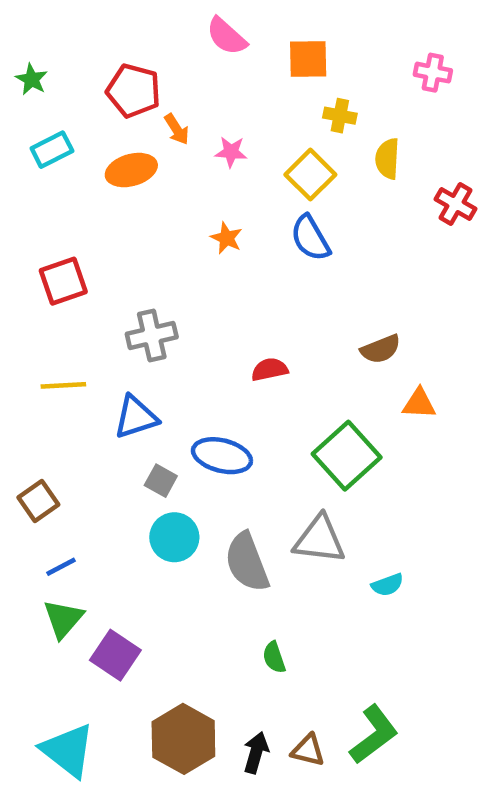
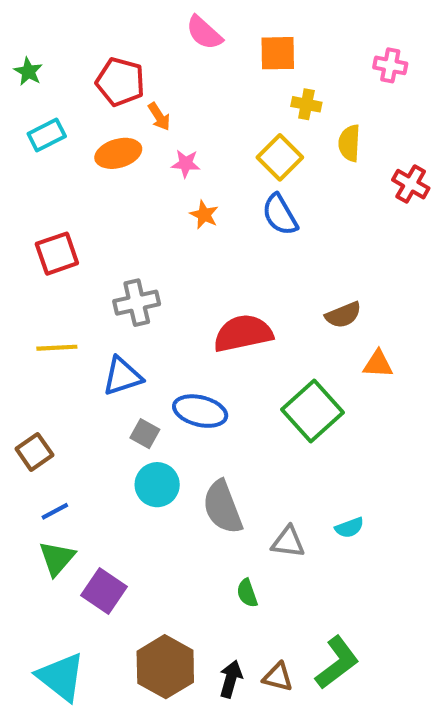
pink star: (231, 152) -> (186, 164), moved
red semicircle: (270, 369) -> (243, 333), size x1.8
gray triangle: (319, 540) -> (288, 542), moved, size x0.7

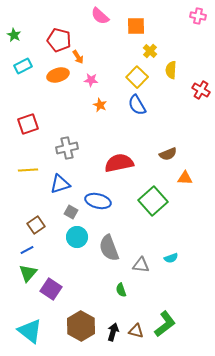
pink cross: (390, 65) -> (198, 16), moved
yellow cross: (306, 104) -> (150, 51), turned 32
brown square: (34, 452) -> (36, 225), moved

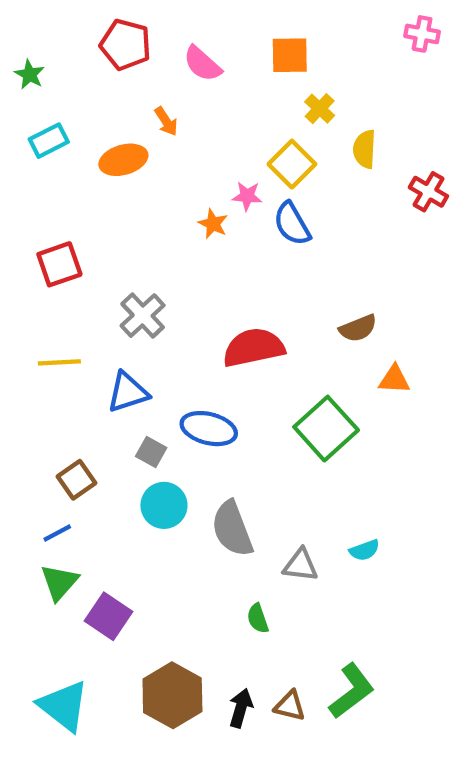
pink semicircle: (100, 16) -> (202, 64), moved
red pentagon: (59, 40) -> (126, 45), moved
pink star: (91, 80) -> (247, 196), moved
gray cross: (67, 148) -> (143, 316), turned -30

